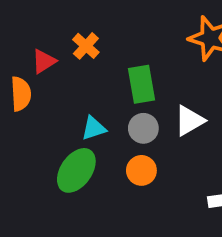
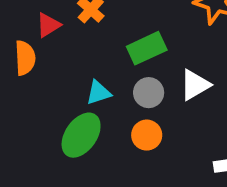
green rectangle: (141, 84) -> (147, 48), turned 75

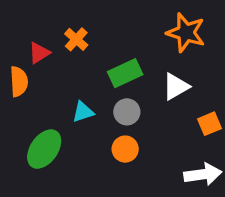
white triangle: (195, 85) -> (176, 87), moved
green ellipse: (81, 135) -> (44, 149), moved

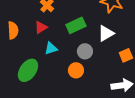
red triangle: (39, 53) -> (41, 27), moved
gray circle: (127, 112) -> (85, 51), moved

